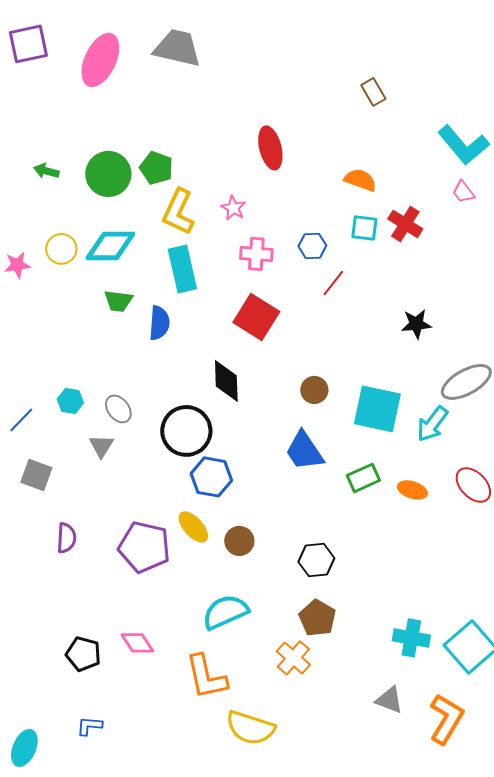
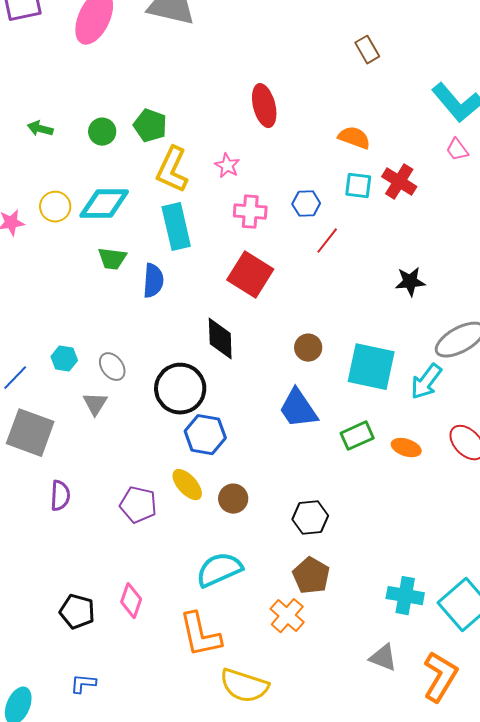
green circle: (108, 174) -> (102, 132), size x0.6
gray square: (36, 475) -> (30, 433), size x1.5
purple pentagon: (144, 547) -> (138, 505), size x0.7
pink diamond: (137, 643) -> (131, 601), turned 52

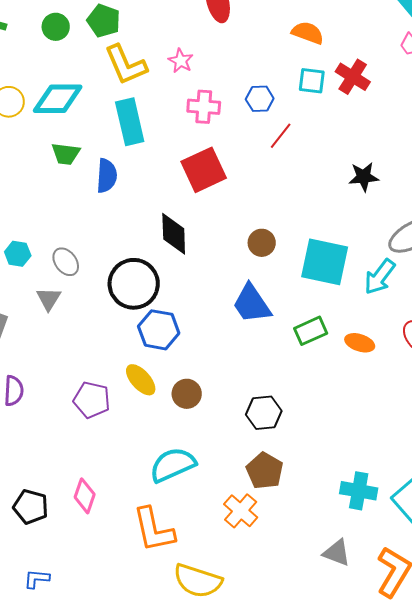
yellow L-shape: (172, 170) -> (126, 65), turned -48
red square: (250, 275) -> (204, 170), turned 33

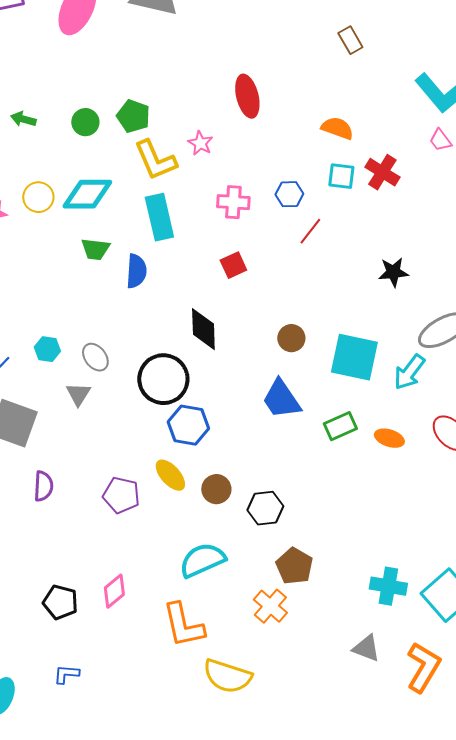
pink star: (181, 61) -> (200, 143), moved
red square: (204, 170) -> (233, 265), size x0.6
black hexagon: (264, 413) -> (265, 508), moved
pink diamond: (85, 496) -> (114, 591), turned 32

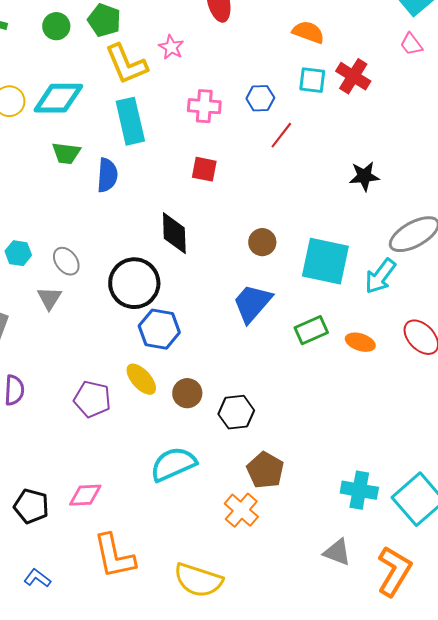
red square: (233, 265) -> (204, 169), turned 36
blue trapezoid: (281, 399) -> (252, 303), turned 75
pink diamond: (114, 591) -> (85, 495), turned 36
orange L-shape: (183, 625) -> (114, 556), moved
blue L-shape: (66, 674) -> (37, 578), turned 32

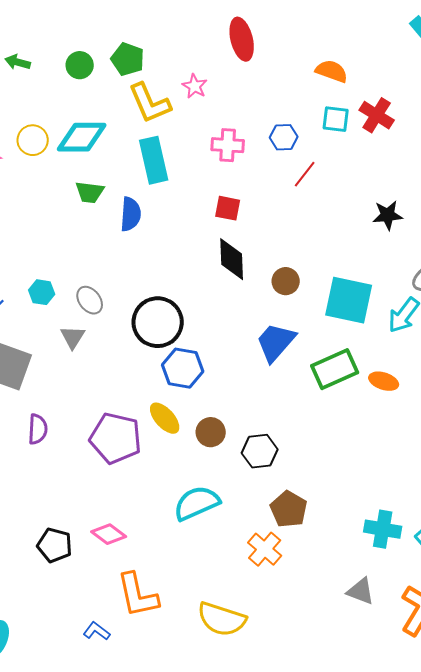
black diamond: (174, 233) -> (232, 259), moved
green rectangle: (311, 330) -> (335, 369), size x1.4
purple pentagon: (92, 399) -> (116, 438), size x1.4
pink diamond: (85, 495) -> (109, 534), turned 40
blue L-shape: (37, 578) -> (97, 631), moved

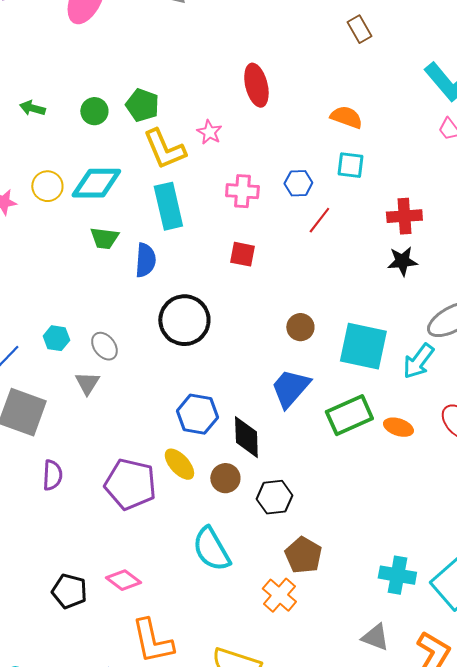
red cross: (377, 115) -> (404, 216), moved, turned -36
black diamond: (232, 259) -> (246, 437), moved
black circle: (158, 322) -> (184, 320), moved
cyan semicircle: (197, 503) -> (211, 549), turned -96

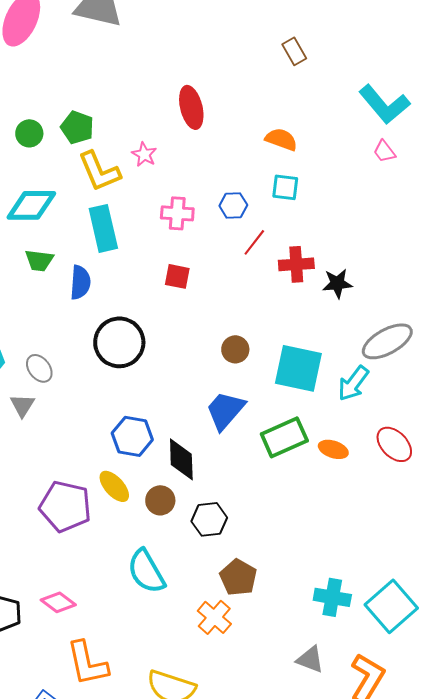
red cross: (404, 216) -> (296, 264), moved

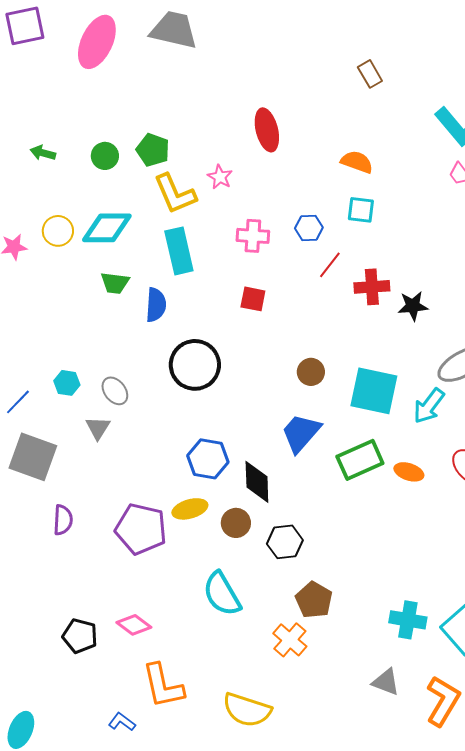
yellow ellipse: (114, 486) -> (190, 509), turned -64

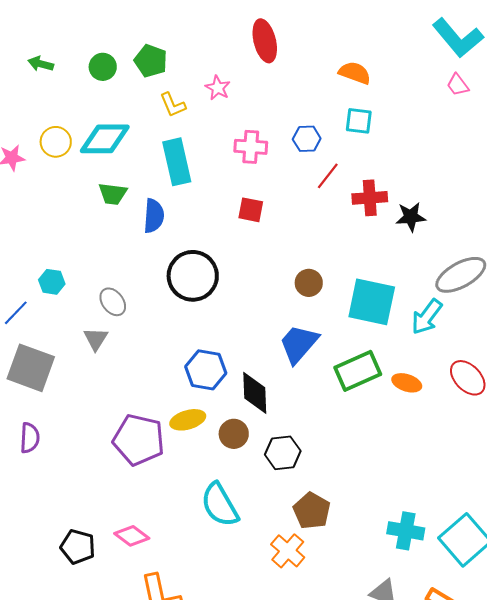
yellow L-shape: (175, 194) -> (173, 105), size x0.6
cyan hexagon: (67, 383) -> (52, 282), moved
purple semicircle: (63, 520) -> (30, 438), moved

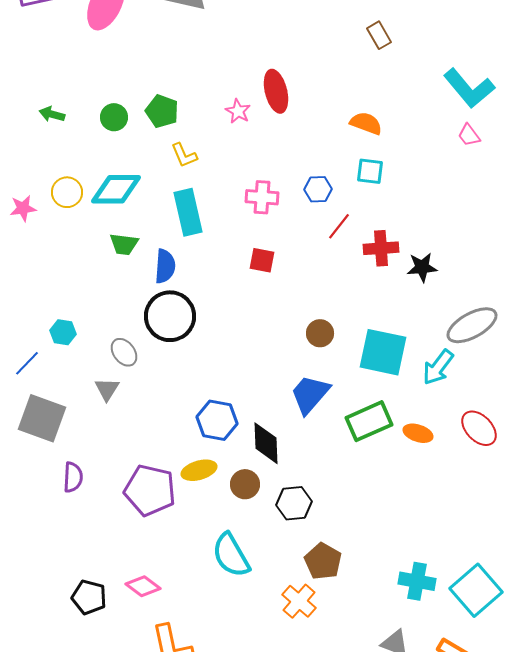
pink star: (218, 88) -> (238, 111), moved
black circle: (193, 276) -> (170, 316), moved
purple semicircle: (30, 438) -> (73, 477), moved

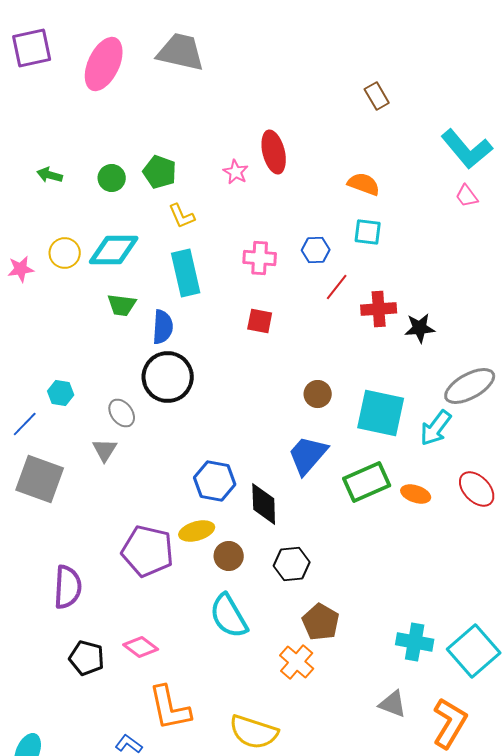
purple semicircle: (73, 477) -> (68, 587), moved, size x1.4
brown circle: (245, 484) -> (229, 556), moved

